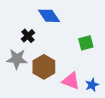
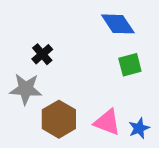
blue diamond: (49, 16) -> (118, 24), moved
brown hexagon: (44, 67) -> (59, 119), moved

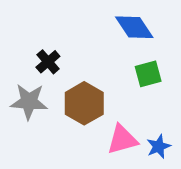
brown hexagon: (59, 119) -> (84, 103), moved
pink triangle: (107, 122) -> (122, 140), turned -36

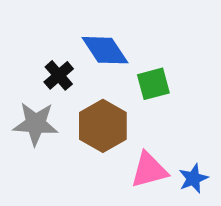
blue diamond: (134, 27) -> (105, 50), moved
green square: (148, 74) -> (153, 84), moved

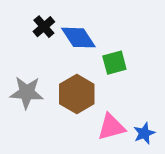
black cross: (59, 75) -> (44, 27), moved

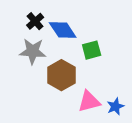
gray star: (27, 92) -> (33, 51), moved

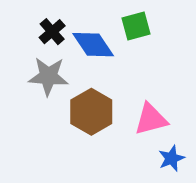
green square: (92, 50) -> (136, 26), moved
pink triangle: (89, 101) -> (151, 119), moved

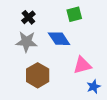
blue diamond: (93, 45) -> (59, 39), moved
brown hexagon: (91, 112) -> (38, 75), moved

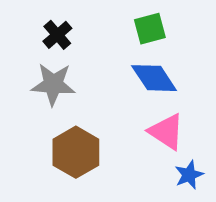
blue diamond: (59, 39) -> (154, 78), moved
pink triangle: (82, 65) -> (166, 132), turned 48

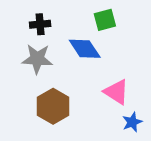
black cross: (57, 35) -> (40, 24), turned 36
blue diamond: (154, 78) -> (85, 49), moved

